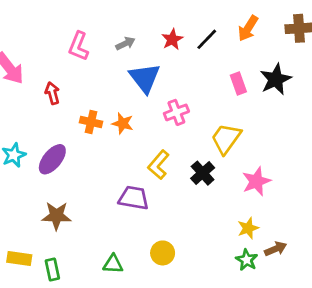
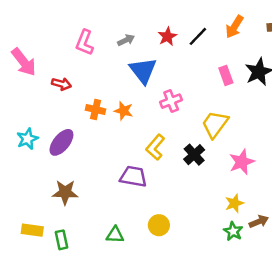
red arrow: (52, 93) -> (61, 84), turned 120

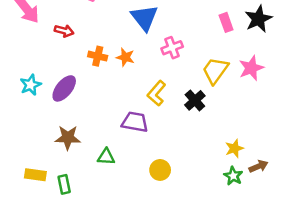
pink star: (242, 162) -> (251, 68), moved
green triangle: (115, 235) -> (106, 157), moved

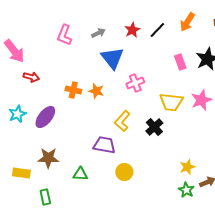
red arrow: (64, 31) -> (31, 77), moved
yellow trapezoid: (215, 70) -> (171, 102), turned -120
yellow circle: (160, 170) -> (124, 172), moved
yellow rectangle: (35, 175) -> (21, 173), moved

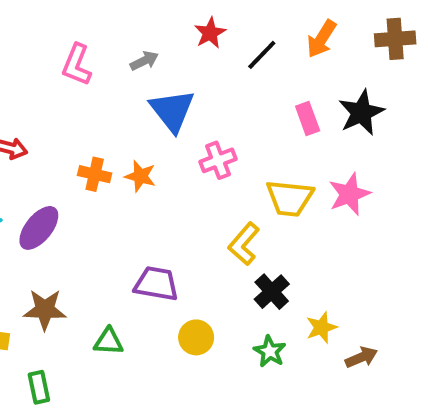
red star: (132, 30) -> (210, 33), moved
yellow L-shape: (122, 121) -> (244, 244), moved
black cross: (154, 127) -> (272, 292), moved
green star: (186, 190) -> (270, 351), moved

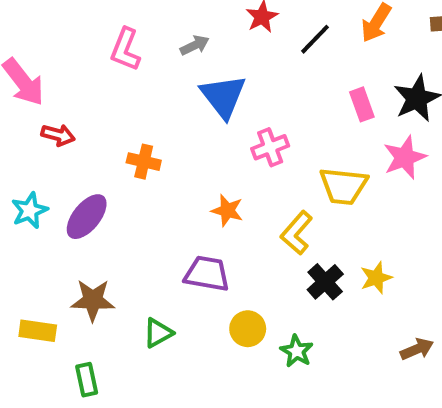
orange star: (140, 176) -> (227, 210), moved
pink star: (349, 194) -> (405, 157), moved
yellow star: (321, 327) -> (376, 278), moved
green triangle: (109, 341) -> (158, 333), turned -32
green star: (270, 351) -> (297, 351), moved

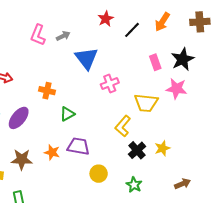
gray arrow: (195, 45) -> (63, 36), moved
pink star: (405, 157) -> (176, 89), turned 30
orange star: (227, 210) -> (52, 152), moved
green triangle: (158, 333) -> (67, 114), moved
green star: (297, 351) -> (134, 185), moved

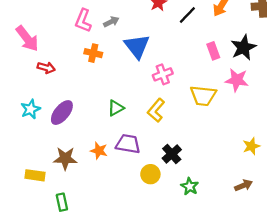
orange cross: (47, 91) -> (93, 53), moved
yellow L-shape: (123, 126) -> (156, 110), moved
yellow star: (162, 148) -> (251, 146), moved
black cross: (137, 150) -> (172, 154), moved

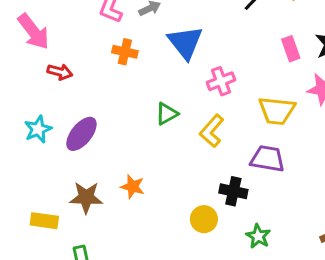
green triangle: (116, 108) -> (167, 114), moved
purple trapezoid: (128, 144) -> (267, 159), moved
black cross: (172, 154) -> (233, 191), turned -36

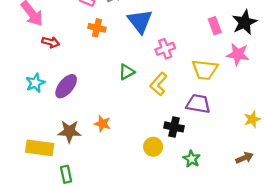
yellow rectangle: (44, 221) -> (40, 148), size x1.4

